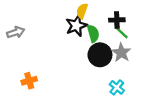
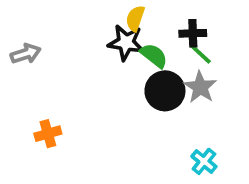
black star: (76, 26) -> (126, 43), turned 30
green semicircle: (93, 33) -> (154, 56), turned -36
cyan cross: (117, 87) -> (204, 161), moved

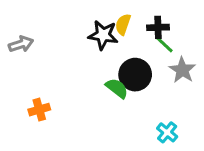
yellow semicircle: (135, 18) -> (123, 24), moved
green semicircle: (154, 56) -> (117, 88), moved
gray star: (200, 87) -> (182, 70), moved

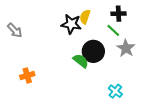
black cross: (158, 27) -> (118, 14), moved
gray arrow: (21, 44) -> (15, 30), turned 63

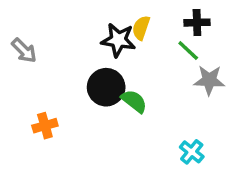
gray star: (126, 48) -> (209, 80), turned -30
black circle: (93, 51) -> (106, 87), moved

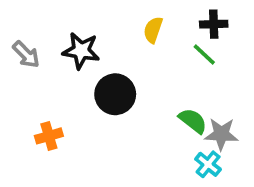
black star: (118, 40) -> (81, 51), moved
gray star: (209, 80) -> (221, 134), moved
green semicircle: (134, 101) -> (193, 121), moved

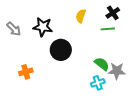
black cross: (214, 24) -> (113, 13), turned -32
green line: (204, 54) -> (108, 29), turned -48
cyan cross: (208, 164) -> (98, 83), moved, turned 32

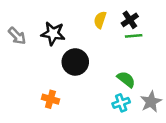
black cross: (113, 13) -> (130, 20), moved
gray star: (117, 71) -> (151, 102), moved, turned -30
orange cross: (26, 72) -> (50, 99), moved, turned 32

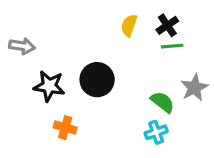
black star: (53, 33) -> (49, 86), moved
gray arrow: (17, 36) -> (22, 46), turned -36
gray star: (151, 102) -> (194, 88), moved

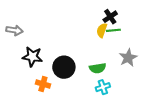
yellow semicircle: (129, 25) -> (102, 30), moved
black circle: (97, 80) -> (64, 67), moved
green semicircle: (163, 102) -> (98, 68), moved, turned 133

